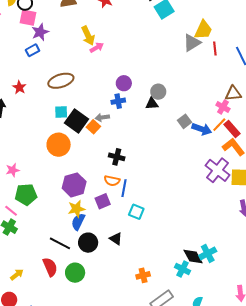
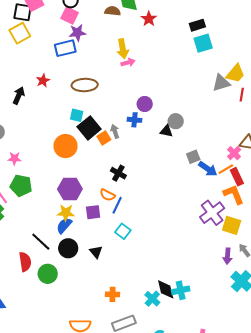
blue rectangle: (32, 50) -> (65, 48), size x1.5
gray arrow: (102, 117) -> (115, 131), turned 64

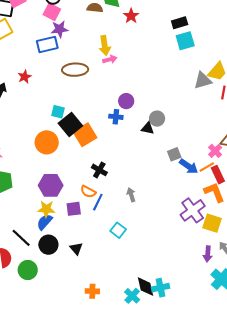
brown ellipse: (85, 85) -> (75, 70), moved
gray arrow: (115, 131) -> (131, 195), moved
orange square: (104, 138) -> (85, 135), size x1.6
cyan square: (123, 231) -> (118, 230), moved

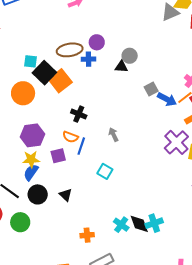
brown ellipse: (75, 70) -> (70, 50), moved
cyan cross: (132, 296) -> (121, 225), moved

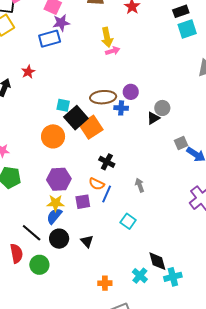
black triangle: (121, 67) -> (153, 118), turned -40
black diamond: (139, 224) -> (157, 261), moved

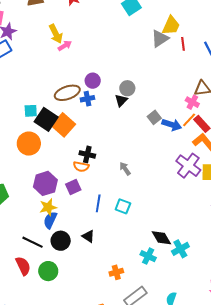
orange semicircle: (97, 184) -> (81, 167), moved
blue line: (107, 194) -> (98, 203), moved
purple square: (83, 202) -> (73, 187), moved

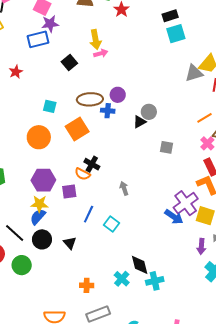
gray square: (154, 117) -> (167, 147), turned 32
black square: (46, 119) -> (69, 62), moved, size x0.7
orange line: (189, 120) -> (205, 118), moved
blue arrow: (172, 125) -> (174, 217), moved

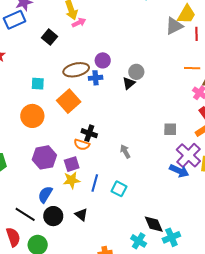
orange line: (205, 118) -> (192, 68), turned 42
gray square: (167, 147) -> (170, 129), moved
yellow star: (39, 204) -> (72, 180), moved

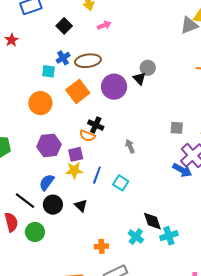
pink arrow: (79, 23) -> (104, 25), moved
purple circle: (103, 60) -> (114, 87), moved, size x1.6
blue cross: (96, 78) -> (63, 58), moved, turned -32
black triangle: (129, 83) -> (139, 79), turned -40

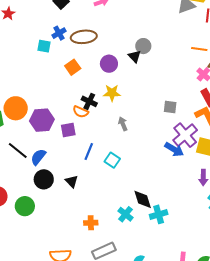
purple circle: (114, 87) -> (109, 64), size x0.7
orange square: (78, 91) -> (73, 67), size x0.7
orange circle: (40, 103) -> (16, 108), moved
yellow star: (74, 170) -> (112, 93), moved
black line: (25, 201) -> (18, 151), moved

